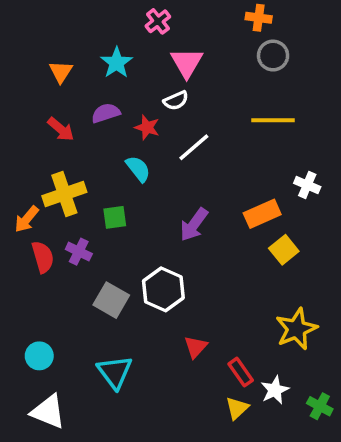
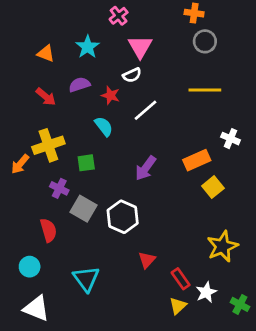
orange triangle: (61, 72) -> (46, 54), turned -42
red semicircle: (43, 257) -> (48, 230), moved
gray square: (111, 300) -> (83, 209), moved

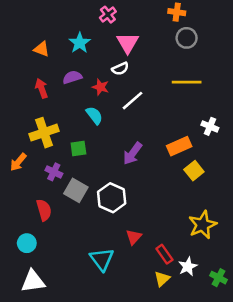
red arrow: (46, 97) -> (42, 88), turned -150
orange arrow: (20, 164) -> (18, 162), moved
cyan triangle: (86, 279) -> (102, 259), moved
white triangle: (36, 308) -> (33, 281), turned -30

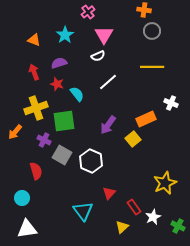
red star: (101, 87) -> (57, 84), moved
green square: (78, 149) -> (64, 121), size x1.6
yellow square: (194, 171) -> (133, 139), moved
yellow triangle: (162, 279) -> (122, 227), moved

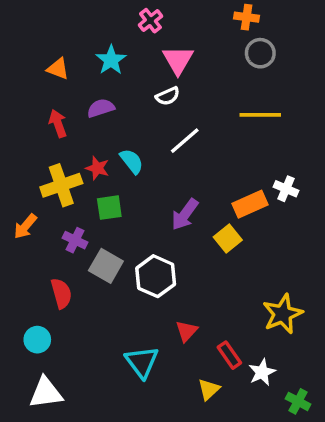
red star: (57, 84) -> (97, 168), moved
white cross: (171, 103) -> (286, 189), moved
green square: (64, 121) -> (109, 208), size x0.7
green cross: (178, 226) -> (298, 401), moved

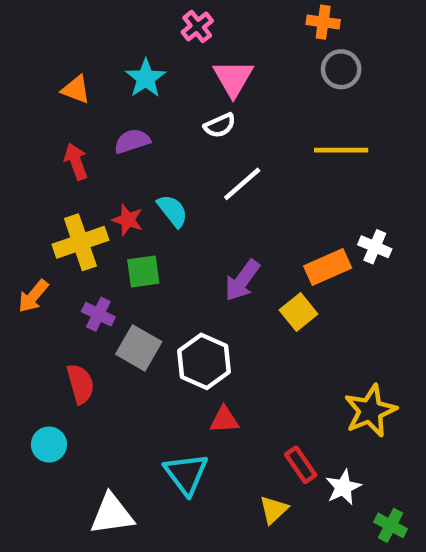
red triangle: (187, 331) -> (224, 420), moved, turned 45
white triangle: (46, 393) -> (112, 514), moved

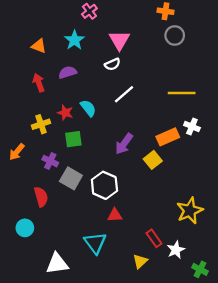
pink cross: (197, 27) -> (89, 11), moved
yellow line: (341, 150) -> (182, 93), moved
yellow cross: (80, 242) -> (41, 124), size x0.7

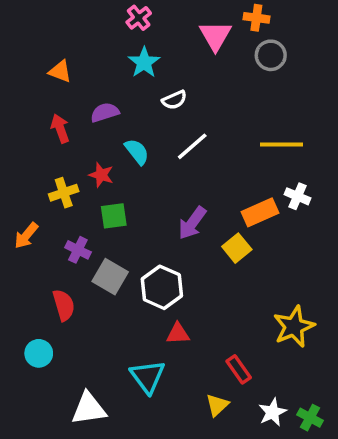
cyan star: (74, 40) -> (144, 62), moved
pink triangle: (119, 40) -> (215, 36), moved
cyan semicircle: (88, 108) -> (137, 152), moved
white star: (176, 250) -> (273, 412), moved

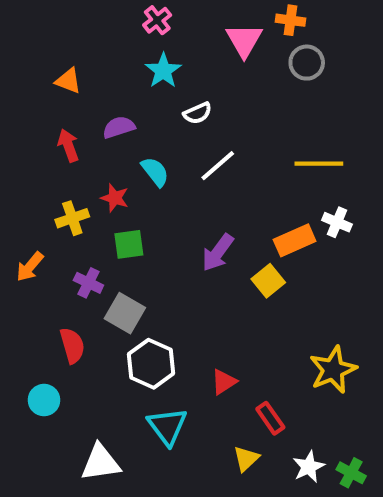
white hexagon: (162, 287) -> (151, 364), moved
red triangle: (178, 334) -> (224, 382), moved, turned -30

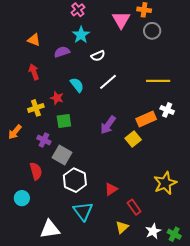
purple semicircle: (119, 127) -> (62, 52), moved

